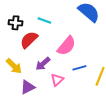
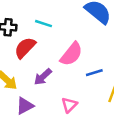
blue line: (79, 68) -> (94, 73), moved
pink triangle: (57, 80) -> (69, 105), moved

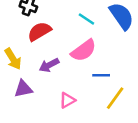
cyan line: (44, 24) -> (86, 19), moved

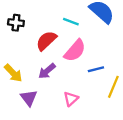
red semicircle: (39, 31) -> (46, 41), moved
purple triangle: (23, 89) -> (29, 98), turned -42

